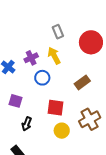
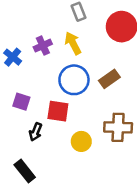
blue circle: (42, 78) -> (74, 80), moved, size x1.5
red square: (56, 108) -> (58, 111), moved
brown cross: (90, 119) -> (118, 127), turned 30

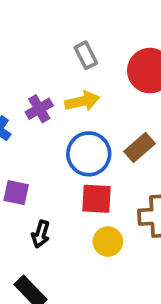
yellow arrow: (73, 43) -> (82, 101), turned 110
red square: (58, 111) -> (96, 199), moved

